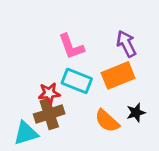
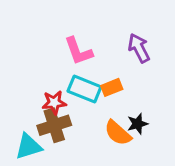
orange rectangle: (118, 75) -> (112, 87), moved, size x0.6
black star: (136, 113) -> (137, 124), moved

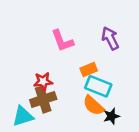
cyan rectangle: (84, 89) -> (98, 86), moved
black star: (137, 124) -> (111, 116), moved

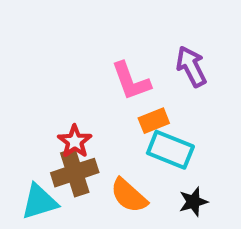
pink L-shape: (62, 41) -> (131, 81), moved
red star: (43, 81) -> (75, 141), turned -30
orange semicircle: (93, 105) -> (129, 195), moved

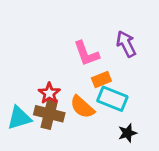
brown cross: (75, 173) -> (49, 114), turned 32
orange semicircle: (129, 195) -> (82, 107), moved
cyan triangle: (39, 202) -> (19, 118), moved

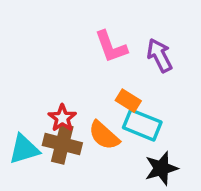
pink L-shape: (86, 53) -> (111, 47), moved
orange rectangle: (101, 80) -> (128, 101), turned 54
black star: (127, 133) -> (161, 168), size x1.4

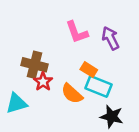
brown cross: (62, 144) -> (35, 65), moved
black star: (161, 168) -> (112, 117), turned 30

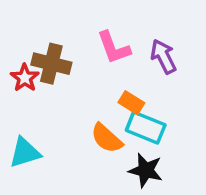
brown cross: (35, 65) -> (51, 64), moved
red star: (43, 82) -> (25, 78), moved
black star: (112, 117) -> (146, 170), moved

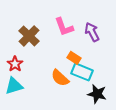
brown cross: (51, 64) -> (29, 36), turned 30
red star: (25, 78) -> (15, 64), moved
black star: (146, 170) -> (97, 94), moved

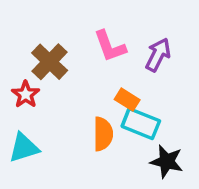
purple arrow: (92, 32) -> (158, 55), turned 54
red star: (15, 64) -> (26, 94), moved
orange semicircle: (60, 78) -> (103, 134), turned -132

